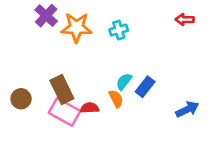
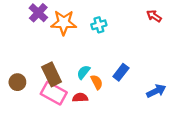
red arrow: (185, 20) -> (154, 16), turned 32
cyan semicircle: (124, 82) -> (83, 72), moved
red semicircle: (90, 108) -> (80, 98), moved

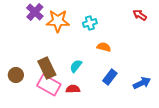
blue rectangle: (121, 72) -> (110, 77), moved
orange semicircle: (97, 82) -> (104, 47), moved, turned -48

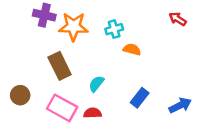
purple cross: (35, 12) -> (44, 15), turned -30
orange semicircle: (104, 47) -> (132, 49), moved
brown rectangle: (47, 68) -> (60, 66), moved

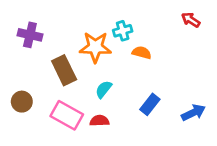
purple cross: (44, 15) -> (30, 35), moved
orange star: (74, 27) -> (95, 47), moved

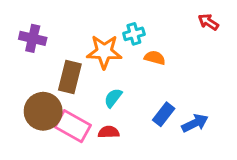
brown rectangle: (64, 70) -> (70, 77), turned 40
brown circle: (22, 102) -> (43, 111), moved, size x1.6
blue arrow: (193, 113) -> (195, 123), moved

